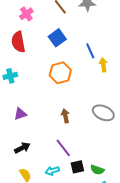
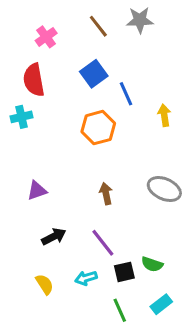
blue line: (90, 51) -> (126, 94), moved
cyan cross: (10, 76) -> (21, 117), moved
black arrow: (22, 148) -> (54, 237), moved
green semicircle: (97, 170) -> (152, 264), moved

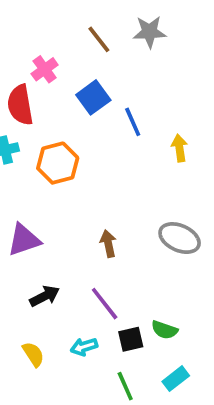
pink cross: (46, 37) -> (45, 69), moved
orange hexagon: (98, 128) -> (58, 163), moved
purple triangle: (37, 191) -> (24, 240), size x1.4

